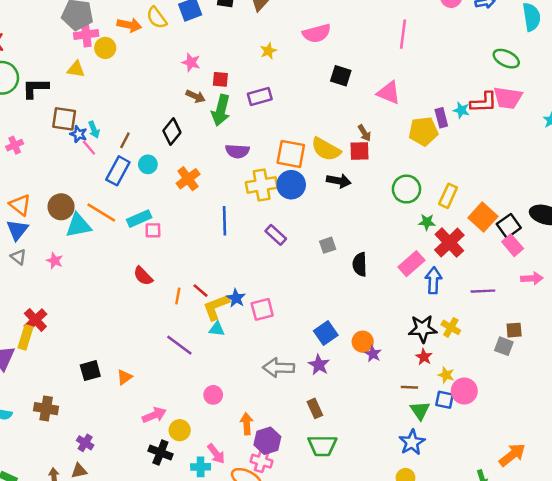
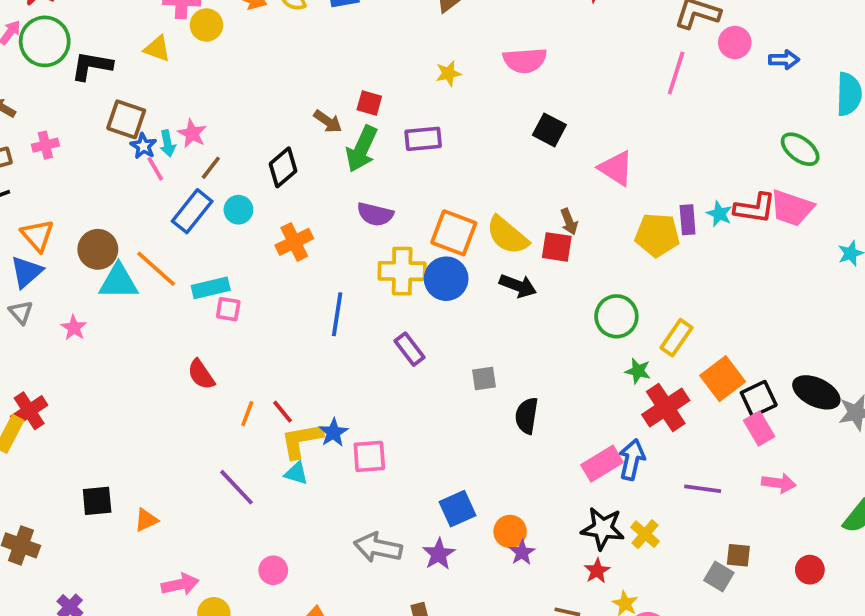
pink line: (403, 34) -> (676, 73), moved
pink star: (191, 62) -> (192, 133), moved
pink rectangle: (411, 264) -> (602, 464), moved

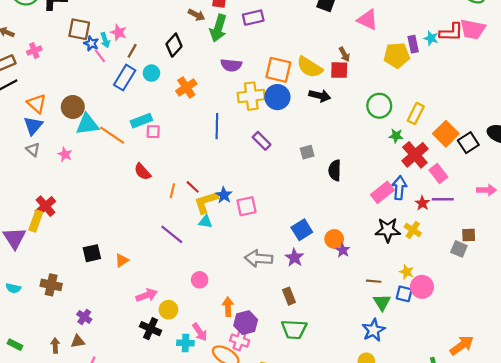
orange line: (156, 269) -> (112, 135), moved
pink rectangle: (759, 429) -> (438, 173), moved
red star: (597, 571) -> (422, 203), moved

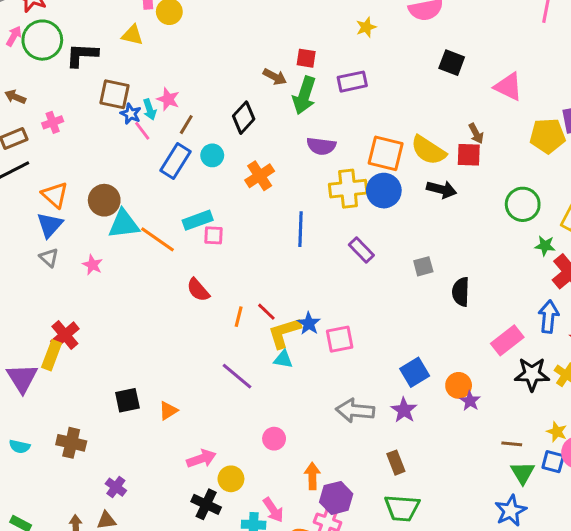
pink rectangle: (382, 192) -> (507, 340), moved

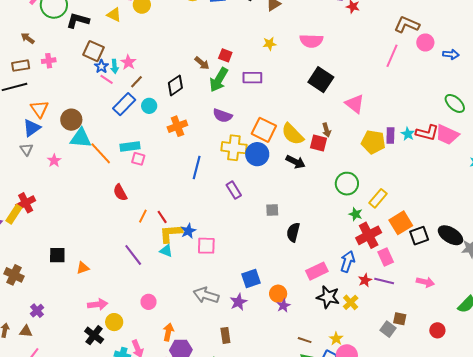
black square: (452, 63) -> (321, 80), size x1.4
pink line: (142, 131) -> (107, 79), turned -32

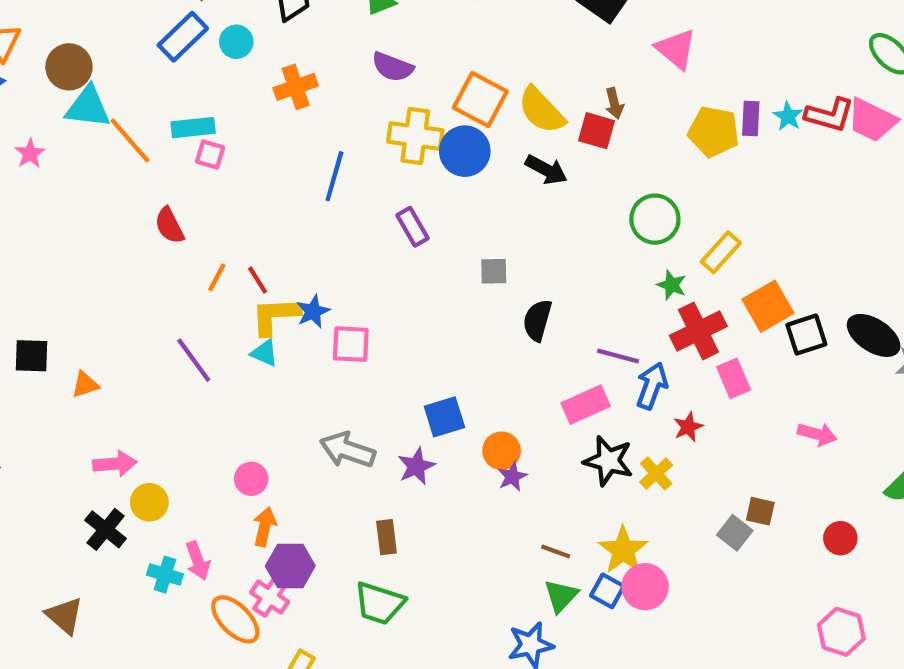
purple line: (384, 281) -> (618, 356), moved
pink circle: (148, 302) -> (251, 479), moved
yellow star: (336, 339) -> (623, 550), size x1.6

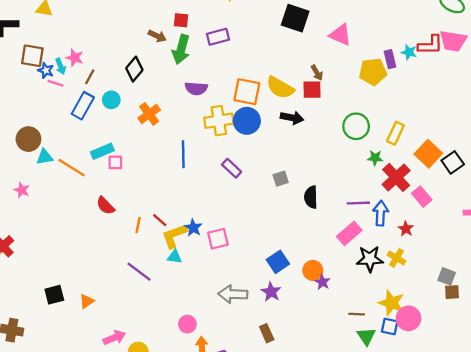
cyan triangle: (88, 107) -> (45, 157), size x0.7
brown square: (760, 511) -> (452, 292), moved

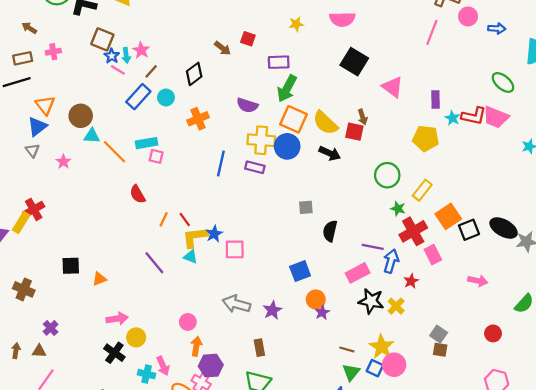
green arrow: (181, 49) -> (287, 89), moved
purple rectangle: (390, 59) -> (436, 99), moved
yellow pentagon: (373, 72) -> (426, 138), moved
purple rectangle: (232, 168) -> (255, 167), moved, turned -42
blue square: (278, 262) -> (300, 271), moved

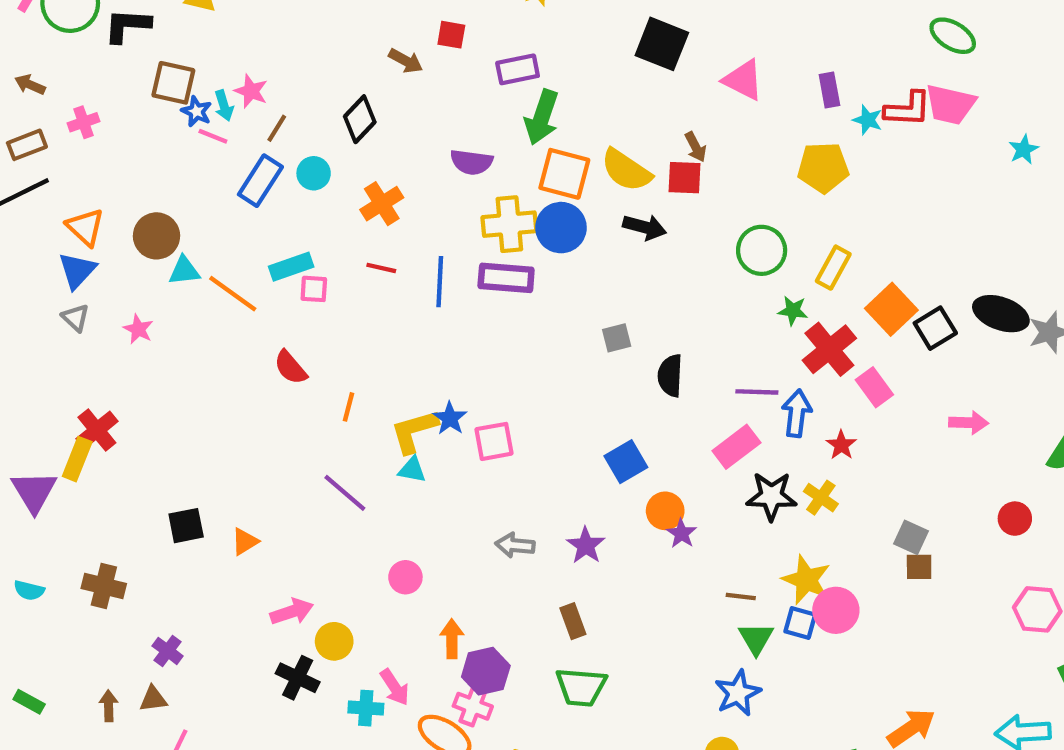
purple rectangle: (255, 167) -> (506, 278), size x1.4
red line: (185, 219) -> (381, 268), moved, turned -32
gray arrow: (236, 304) -> (515, 545), size x0.7
pink circle: (188, 322) -> (405, 577), moved

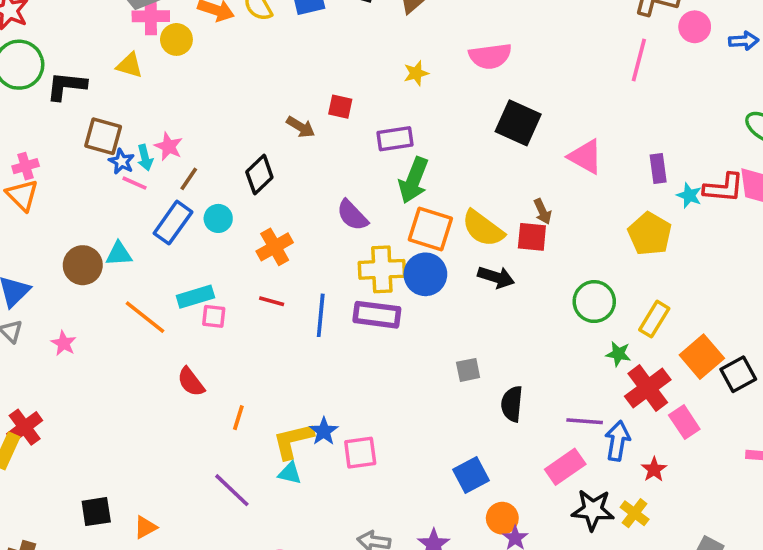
purple semicircle: (471, 162) -> (352, 215), turned 36
yellow pentagon: (823, 167) -> (650, 234), turned 30
orange triangle: (85, 227) -> (22, 195), moved
cyan triangle: (184, 271) -> (119, 254), moved

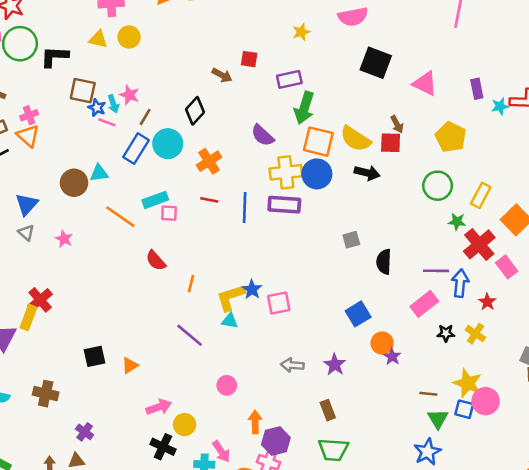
yellow circle: (176, 39) -> (129, 37), moved
cyan star: (689, 195) -> (500, 106), turned -30
cyan circle: (218, 218) -> (168, 144), size x1.5
yellow pentagon: (650, 234) -> (451, 137), moved
black star: (593, 510) -> (446, 333), size x0.6

